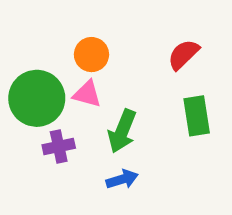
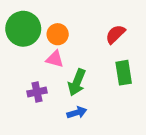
green circle: (37, 98) -> (23, 29), moved

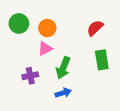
green circle: (23, 29) -> (19, 23), size x0.7
pink triangle: (55, 59) -> (45, 48), turned -42

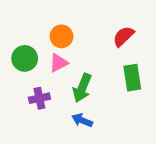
green circle: (19, 23) -> (25, 58), moved
blue arrow: (63, 93) -> (82, 120), turned -140

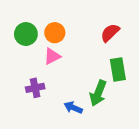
green circle: (25, 58) -> (26, 34), moved
green arrow: (82, 88) -> (98, 93), moved

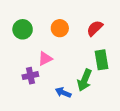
orange circle: (55, 33) -> (60, 28), moved
pink triangle: (52, 56) -> (45, 59), moved

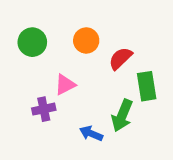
red semicircle: (95, 28) -> (120, 58), moved

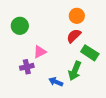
orange circle: (86, 40) -> (77, 16), moved
green rectangle: (147, 86) -> (90, 53), turned -48

